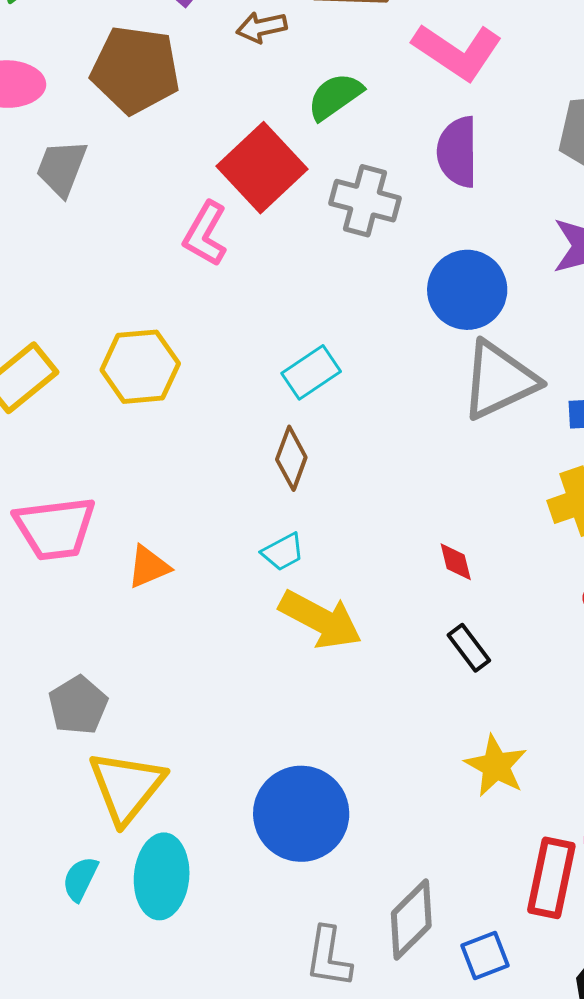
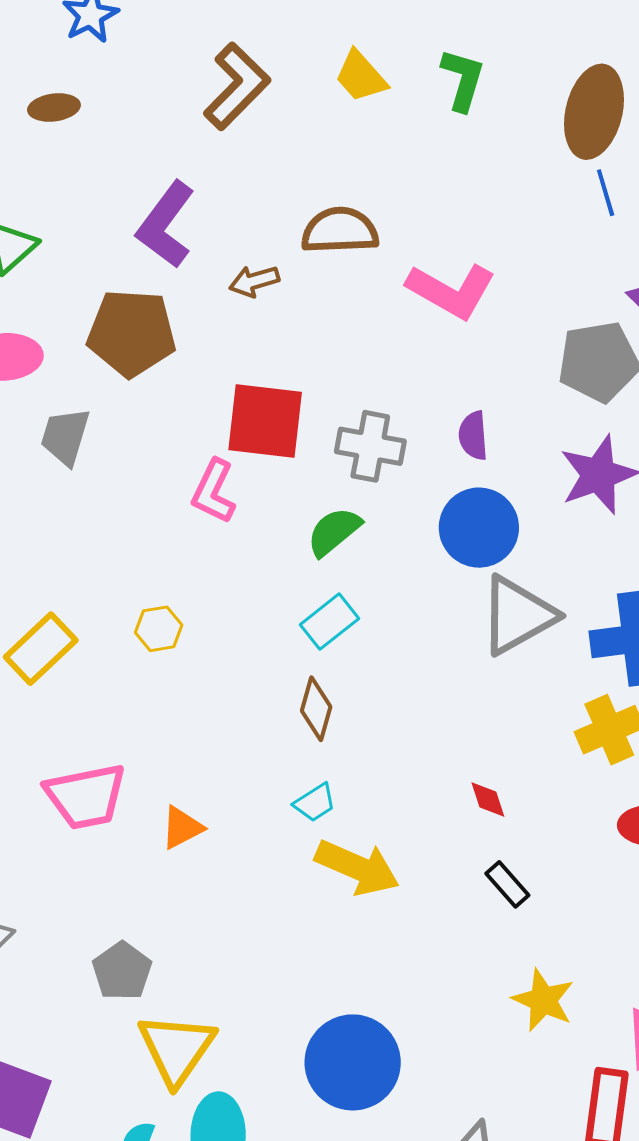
green semicircle: (335, 96) -> (334, 532), moved
purple semicircle: (458, 152) -> (473, 436), moved, size x0.7
red square: (262, 168) -> (265, 421), turned -36
yellow hexagon: (140, 367) -> (159, 629), size x0.6

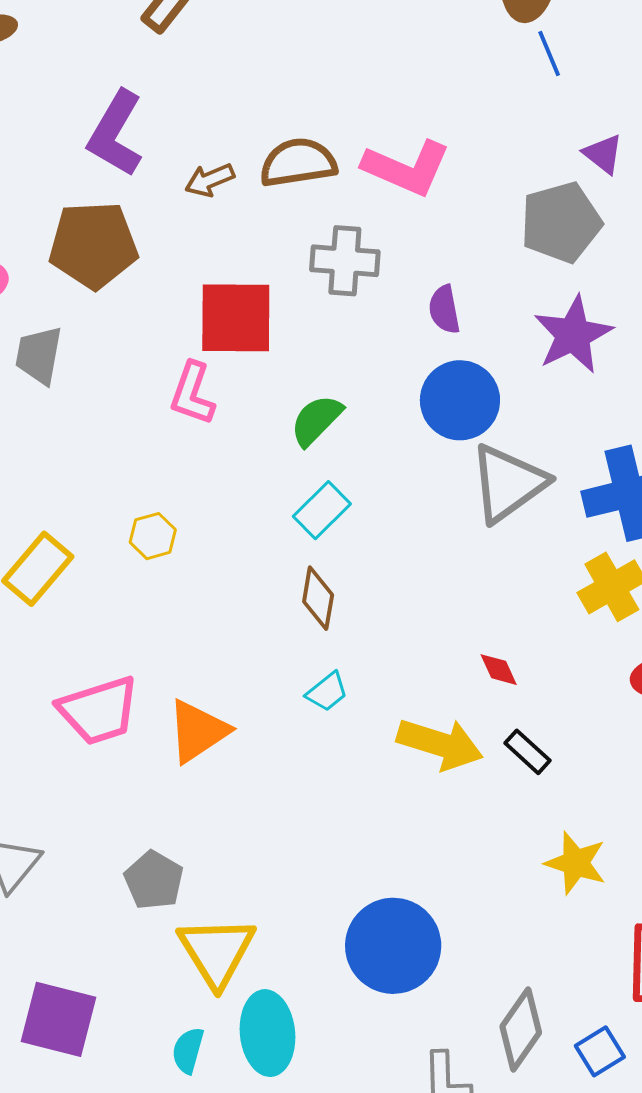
brown semicircle: (340, 231) -> (298, 163), moved
gray cross: (370, 446) -> (345, 261), moved
orange triangle: (182, 828) -> (198, 731), size x1.5
yellow arrow: (357, 867) -> (440, 744), moved

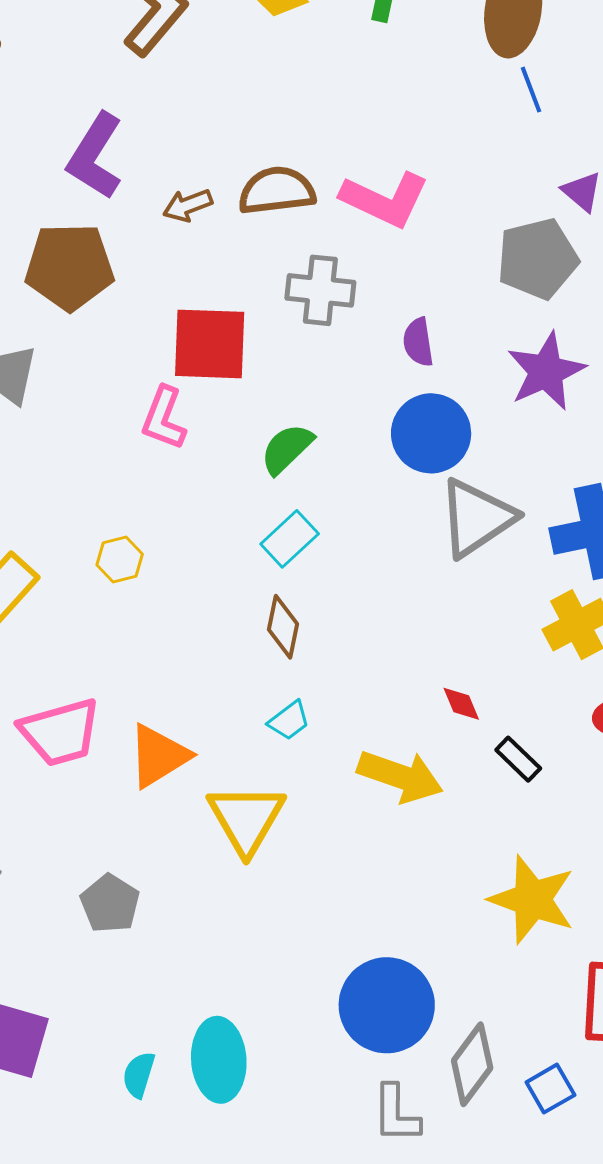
black rectangle: (527, 752) -> (518, 759), moved
yellow star: (576, 863) -> (532, 899), size x1.4
blue circle: (393, 946) -> (387, 1005), moved
yellow triangle: (217, 951) -> (246, 819), moved

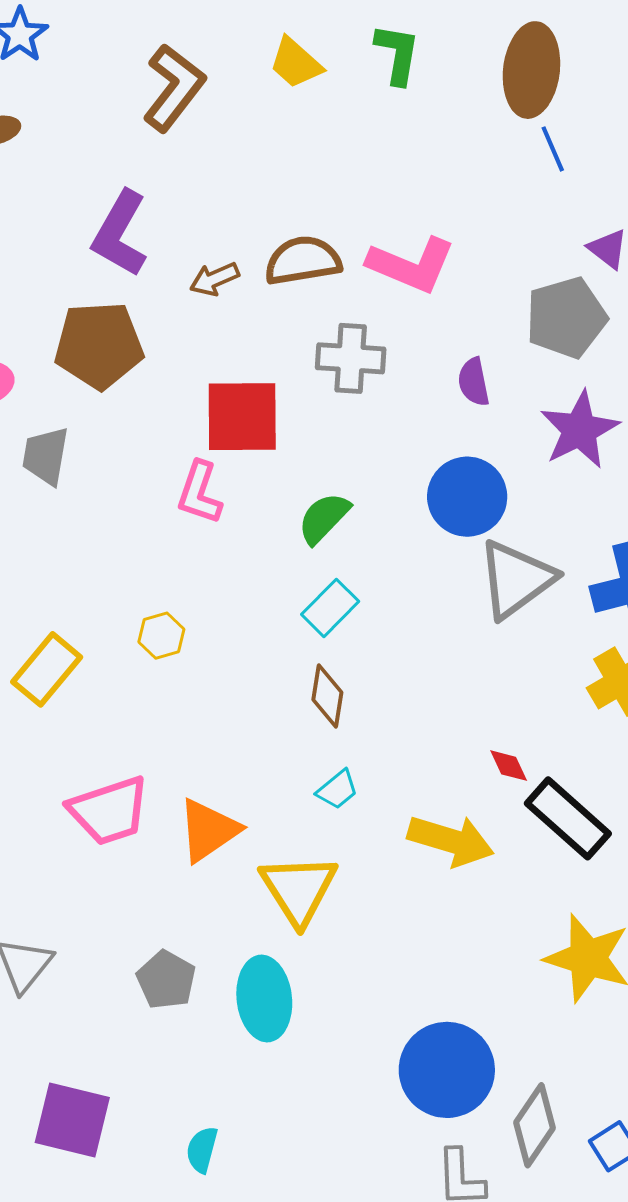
purple semicircle: (418, 342) -> (474, 382), moved
black rectangle: (518, 759) -> (568, 818), size x1.8
cyan ellipse: (219, 1060) -> (264, 999), moved

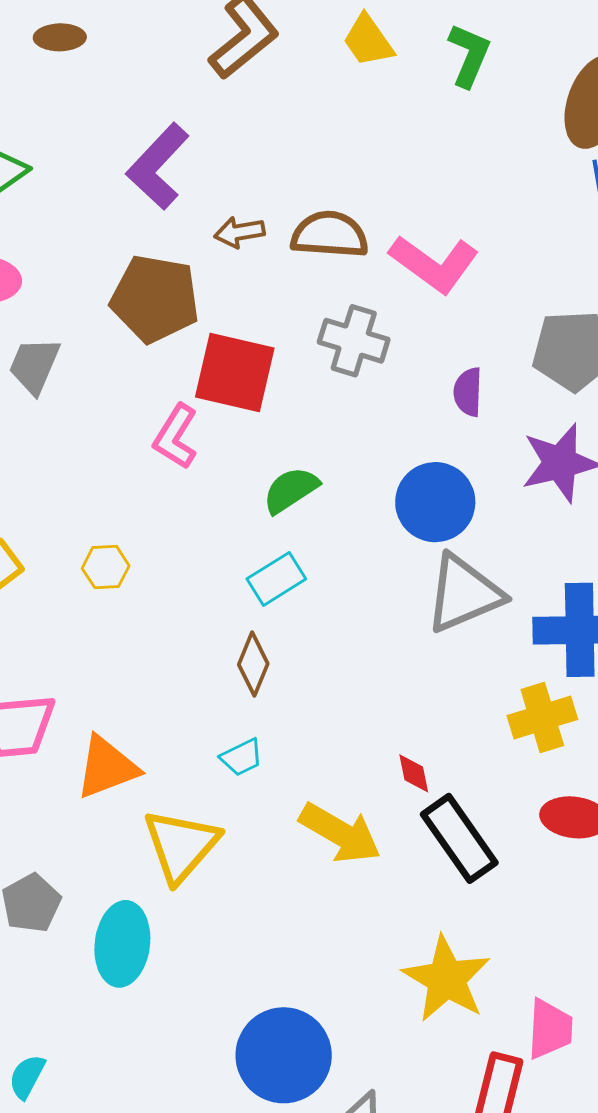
brown pentagon: (99, 345) -> (155, 299), moved

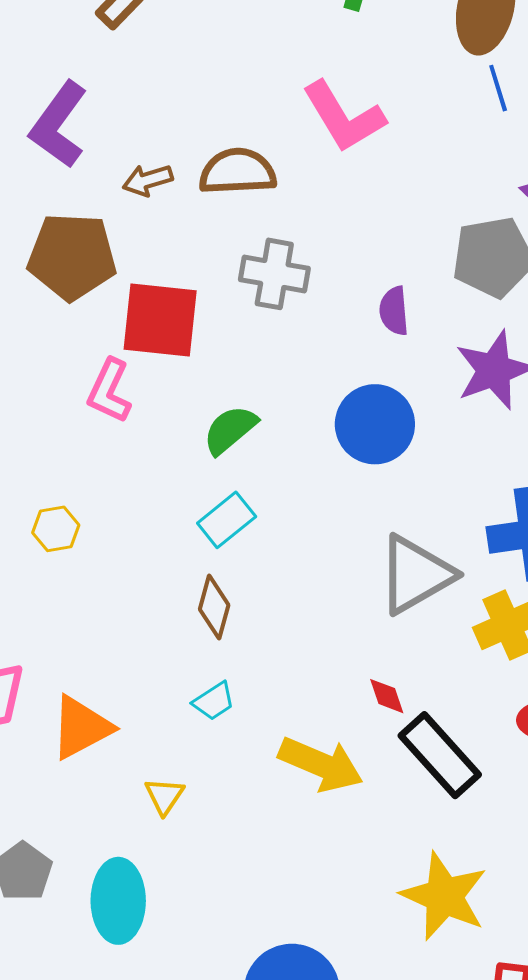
pink L-shape: (434, 264) -> (344, 117), moved, turned 30
gray triangle: (464, 594) -> (416, 575), moved
yellow triangle: (181, 845) -> (164, 796), size x0.5

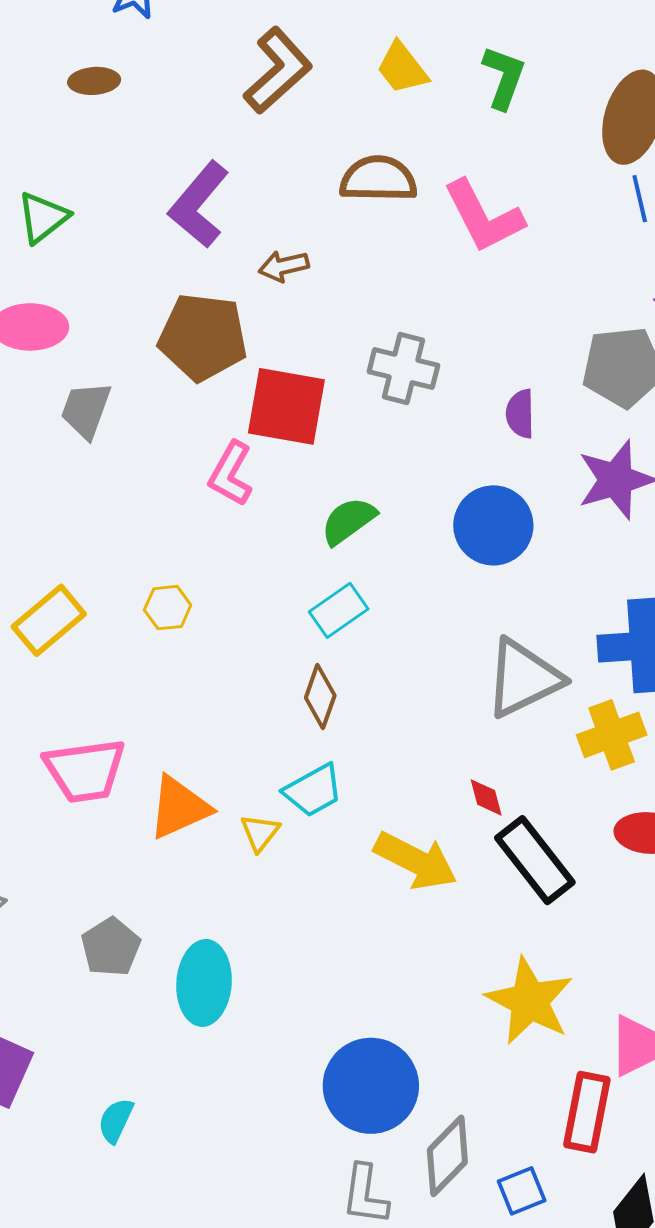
brown semicircle: (238, 172) -> (378, 179), moved
cyan trapezoid: (214, 701) -> (313, 790), size x1.4
yellow triangle: (164, 796) -> (260, 833), moved

